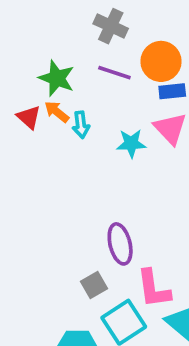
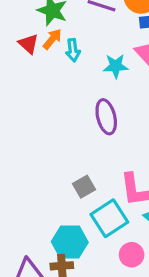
orange arrow: (57, 112) -> (52, 39), turned 90
purple ellipse: (120, 244) -> (106, 117), moved

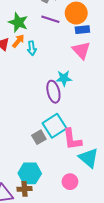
cyan star: (116, 66) -> (64, 78), moved
cyan square: (109, 218) -> (54, 126), moved

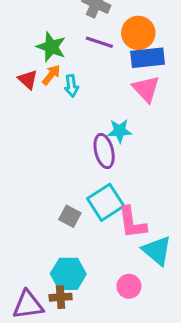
blue rectangle: (82, 30) -> (148, 58), size x1.5
gray square: (39, 137) -> (70, 216), moved, turned -32

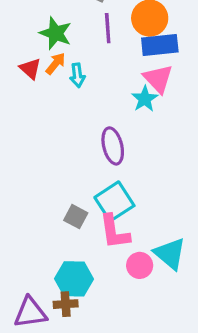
purple line: (99, 42) -> (108, 28), turned 68
cyan star: (120, 131) -> (145, 99), moved, turned -30
pink L-shape: (132, 223) -> (114, 232), moved
pink circle: (129, 286) -> (140, 265), moved

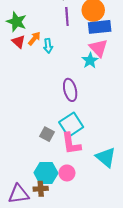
green star: (56, 33) -> (17, 22), moved
pink circle: (140, 265) -> (67, 173), moved

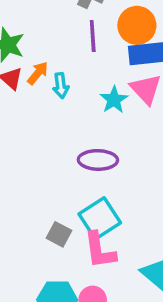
cyan star: (90, 61) -> (114, 100), moved
purple ellipse: (70, 90) -> (98, 160), turned -75

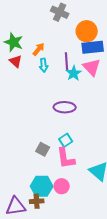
purple line: (93, 36) -> (67, 61), moved
orange arrow: (38, 73) -> (39, 49), moved
cyan square: (100, 218) -> (66, 140), size x0.6

